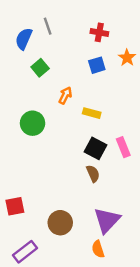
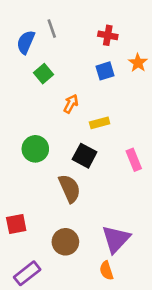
yellow rectangle: (92, 113) -> (100, 123), turned -30
green circle: (33, 123) -> (35, 149), moved
black square: (96, 148) -> (85, 156), moved
brown semicircle: (93, 174) -> (70, 188), moved, size x1.5

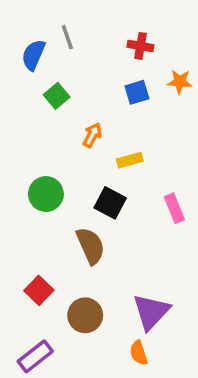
orange star: (138, 63) -> (180, 82), turned -30
red square: (16, 224) -> (39, 290), moved, turned -35

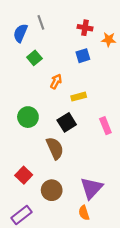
orange star: (180, 82) -> (109, 40), moved
black square: (110, 203) -> (67, 122), turned 30

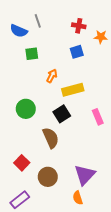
blue semicircle: (20, 33) -> (19, 31), turned -90
green square: (34, 58) -> (32, 54), turned 32
yellow rectangle: (79, 97) -> (73, 90), size x1.5

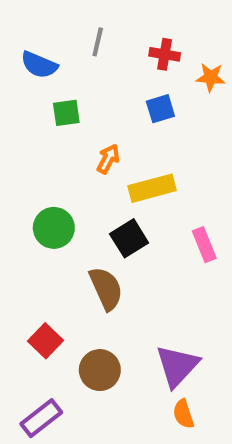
gray line: (38, 21) -> (98, 42), moved, turned 32
orange semicircle: (78, 198) -> (183, 414), moved

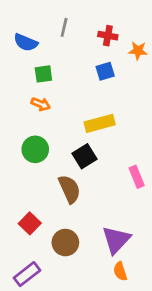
orange arrow: (108, 159) -> (41, 104), moved, turned 84
pink rectangle: (204, 245) -> (137, 177), moved

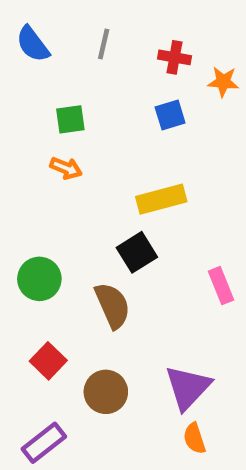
blue semicircle: (26, 42) -> (33, 44), moved, turned 30
green circle: (35, 149) -> (39, 279), moved

